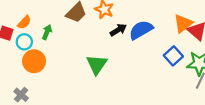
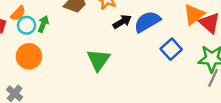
cyan circle: (24, 42) -> (27, 25), moved
blue square: (173, 56) -> (171, 49), moved

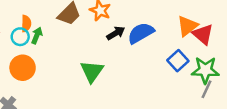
orange semicircle: (18, 13) -> (26, 24), moved, turned -42
blue square: (171, 49) -> (178, 61), moved

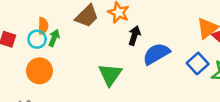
black arrow: (116, 33) -> (134, 36), turned -42
blue semicircle: (141, 33) -> (156, 54), moved

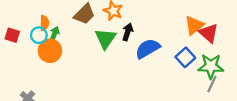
orange circle: (39, 71) -> (50, 51), moved
green triangle: (110, 74) -> (105, 39), moved

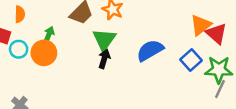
orange semicircle: (44, 23) -> (20, 14), moved
black arrow: (128, 32) -> (104, 59), moved
cyan circle: (39, 35) -> (19, 49), moved

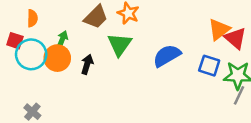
cyan circle: (19, 49) -> (31, 54), size x1.6
black arrow: (104, 59) -> (87, 64), moved
blue square: (191, 60) -> (209, 66), turned -30

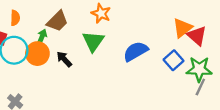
brown trapezoid: (96, 17) -> (58, 21), moved
black arrow: (87, 64) -> (64, 59), turned -60
blue square: (209, 66) -> (174, 60), turned 30

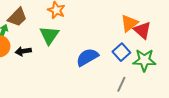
blue semicircle: (136, 51) -> (87, 57), moved
black arrow: (64, 59) -> (23, 51), turned -56
gray line: (200, 87) -> (121, 84), moved

